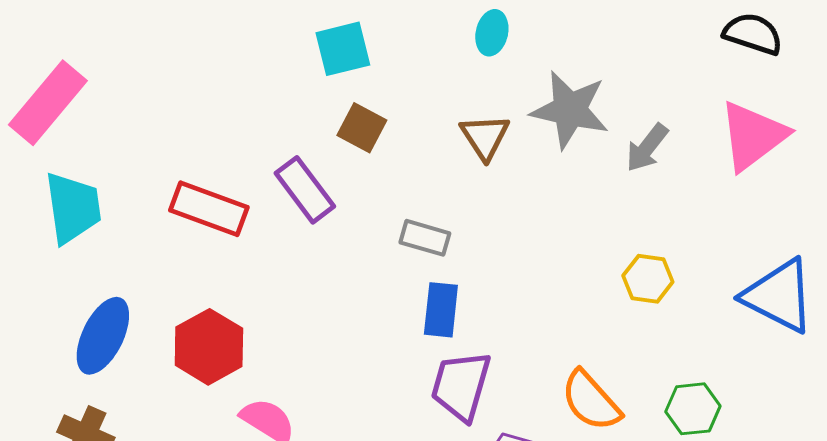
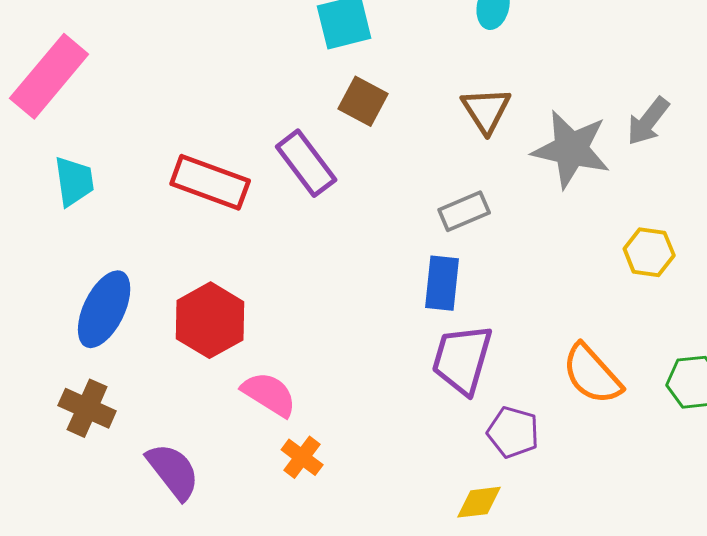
gray star: (570, 110) -> (571, 149), moved
cyan trapezoid: (73, 208) -> (74, 181), size x0.7
gray rectangle: (425, 238) -> (464, 211), moved, turned -39

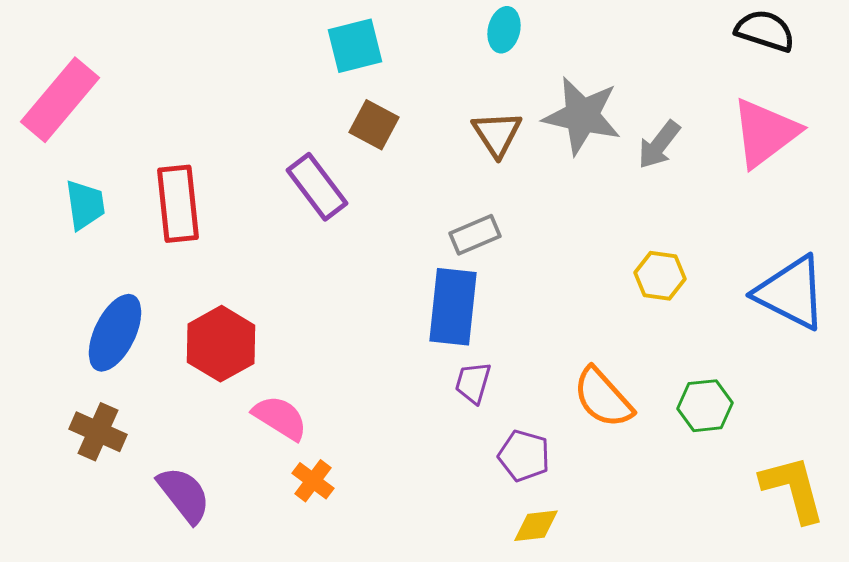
gray star: (571, 149) -> (582, 116), moved
red rectangle: (210, 182) -> (178, 204), moved, turned 64
blue rectangle: (442, 283) -> (453, 307), size x1.4
purple trapezoid: (462, 359) -> (473, 383), size x0.6
yellow diamond: (479, 502) -> (536, 526), moved

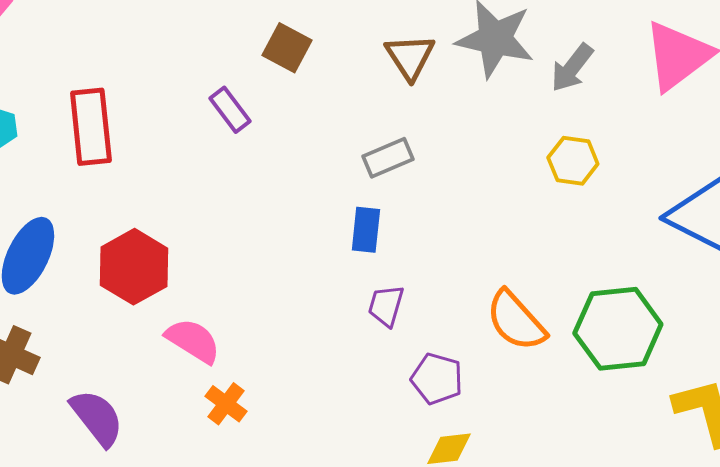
purple rectangle: (317, 187) -> (230, 110), size x0.7
yellow hexagon: (660, 276) -> (573, 161), moved
blue rectangle: (453, 307) -> (366, 230), size x0.6
green hexagon: (705, 406) -> (618, 329), size x1.6

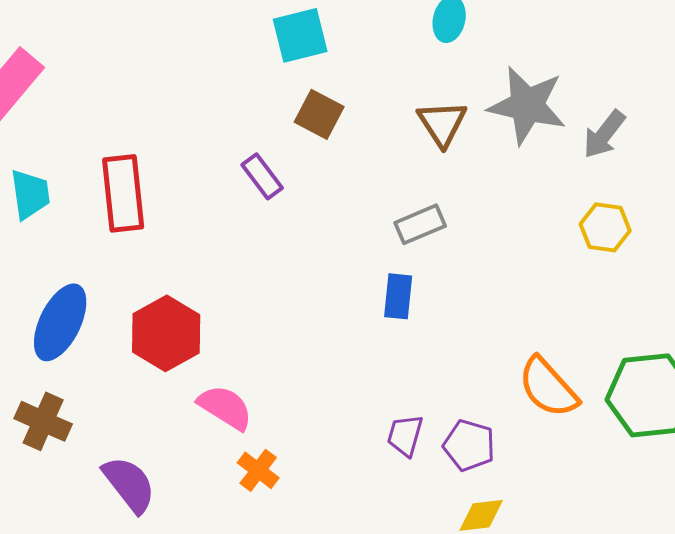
purple trapezoid: (386, 306) -> (405, 435), moved

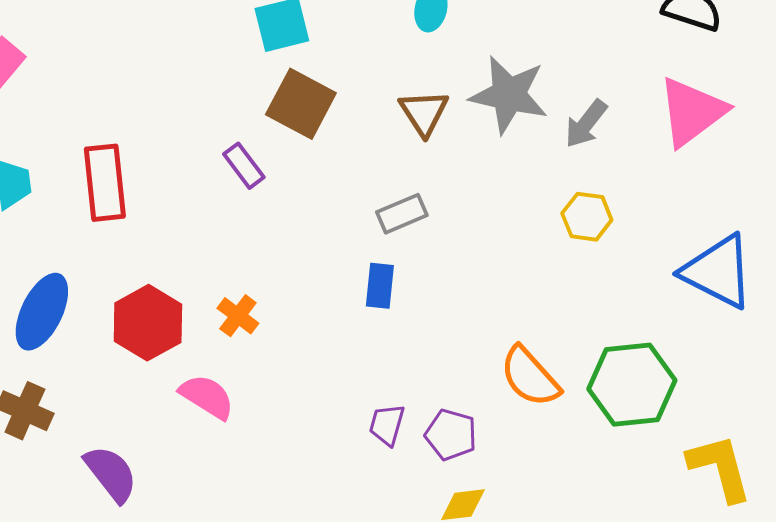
brown square: (319, 114) -> (301, 104), size x1.4
orange cross: (258, 470) -> (238, 316), moved

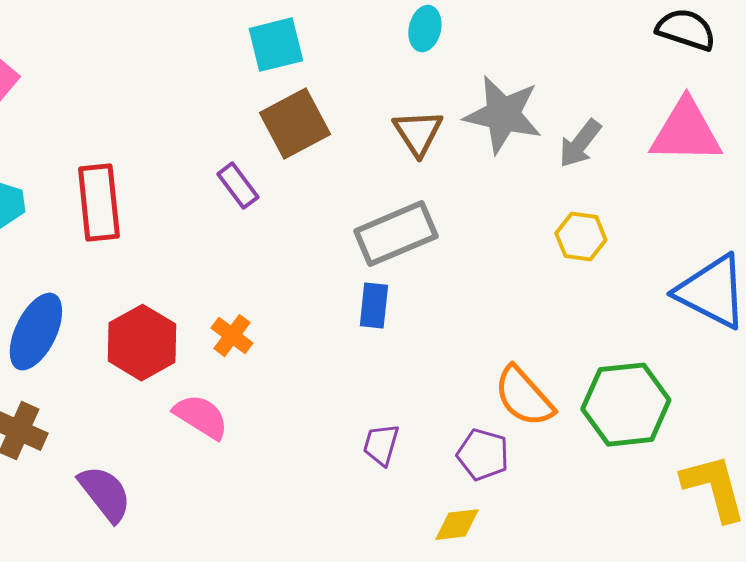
brown square: (301, 104) -> (295, 124), turned 34
pink triangle: (692, 112) -> (686, 132), turned 38
gray rectangle: (402, 214) -> (396, 234), size x1.6
purple pentagon: (451, 435) -> (483, 455), moved

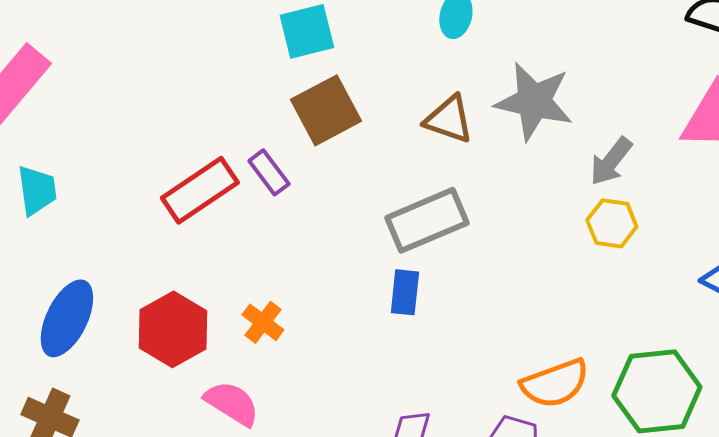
brown triangle: (418, 133) -> (449, 119), turned -38
gray arrow: (580, 144) -> (611, 161), moved
red rectangle: (99, 203) -> (200, 190), moved, turned 62
orange semicircle: (524, 397) -> (555, 383), turned -68

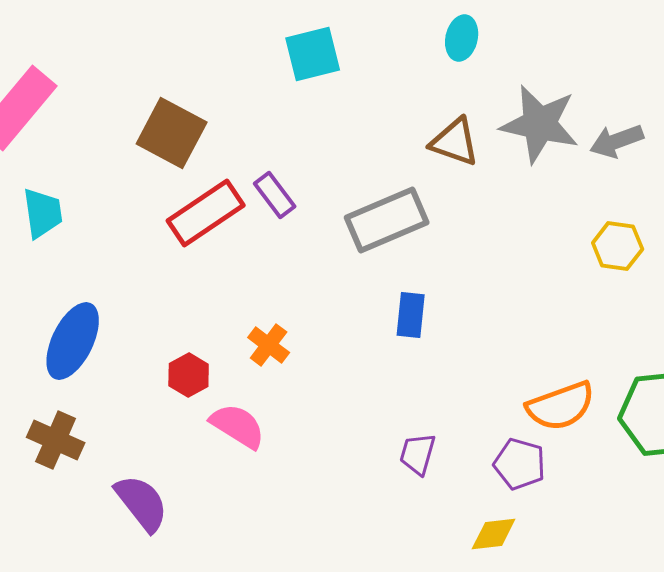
brown square: (326, 110) -> (172, 133), moved, turned -34
gray arrow: (611, 161) -> (617, 141), moved, turned 32
gray rectangle: (427, 220) -> (387, 220), moved
red hexagon: (173, 329) -> (189, 375), moved, size x0.6

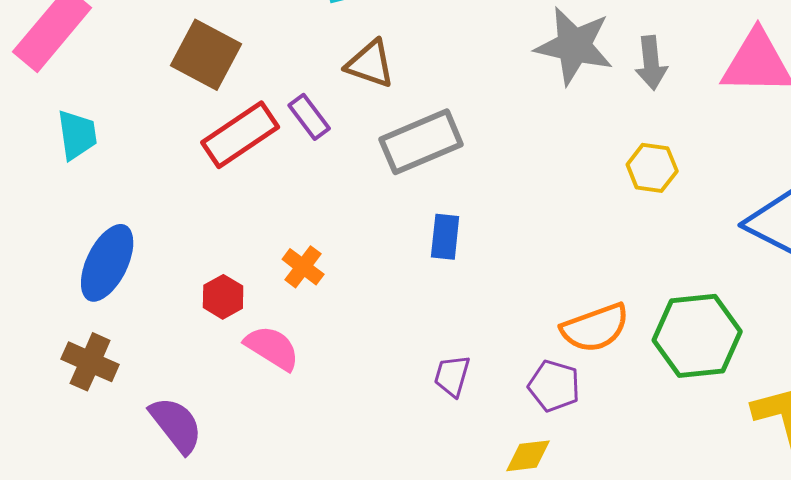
gray arrow: (617, 141) -> (651, 63), turned -76
brown triangle: (455, 142) -> (370, 64), moved

